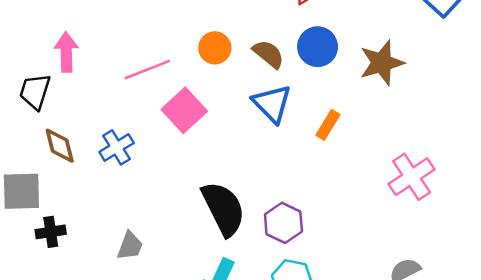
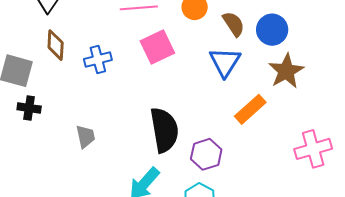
brown star: (382, 63) -> (286, 71), moved, turned -30
orange rectangle: (328, 125) -> (250, 109), moved, size x1.4
gray trapezoid: (130, 246) -> (85, 137), turned -50

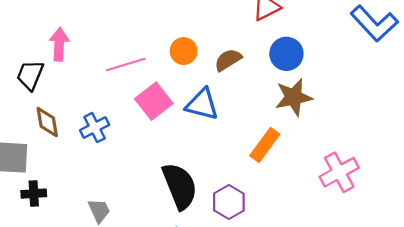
brown semicircle: (234, 24) -> (228, 60), turned -76
blue circle: (272, 30) -> (286, 54), moved
blue triangle: (225, 62) -> (202, 104), moved, turned -36
brown star: (286, 71) -> (294, 97), turned 30

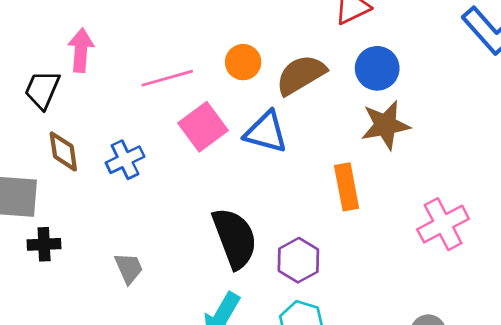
brown semicircle: (228, 60) -> (301, 75), size x1.4
orange rectangle: (265, 145) -> (347, 187), turned -48

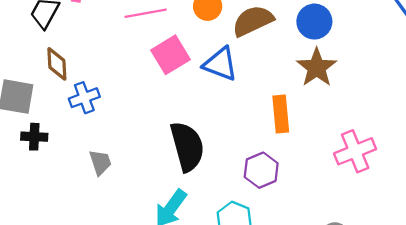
brown star: (385, 125) -> (317, 68), turned -30
blue cross: (125, 160) -> (84, 98), moved
purple hexagon: (298, 260) -> (261, 170), moved

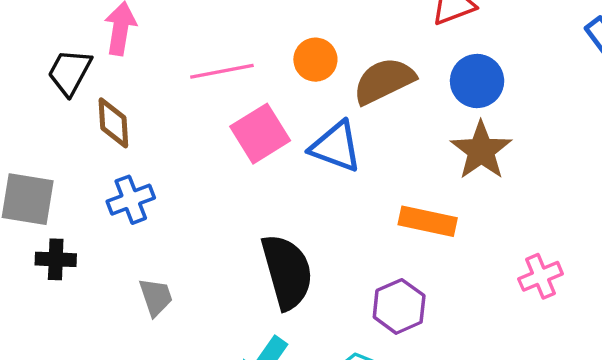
brown diamond: (57, 64) -> (113, 123), moved
orange rectangle: (281, 114) -> (428, 221), turned -72
pink cross: (355, 151) -> (541, 276), size x0.7

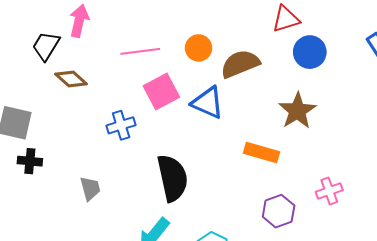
blue circle: (477, 81) -> (310, 52), moved
brown diamond: (113, 123) -> (71, 79), turned -48
blue cross: (131, 200) -> (121, 125), moved
purple hexagon: (399, 306) -> (279, 211), moved

